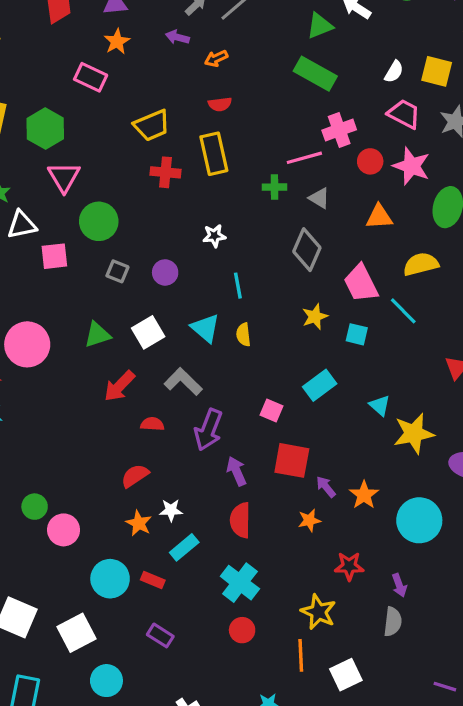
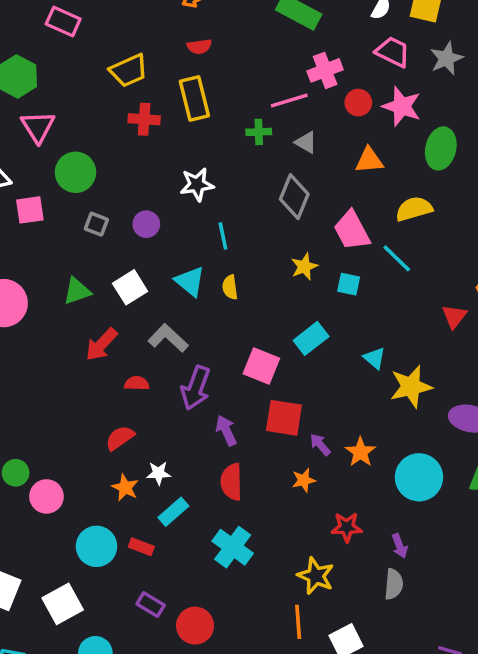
white star: (214, 236) -> (197, 184), size x1.4
pink square: (272, 410) -> (261, 366), size x1.5
red circle: (242, 630) -> (195, 626), moved, size x1.4

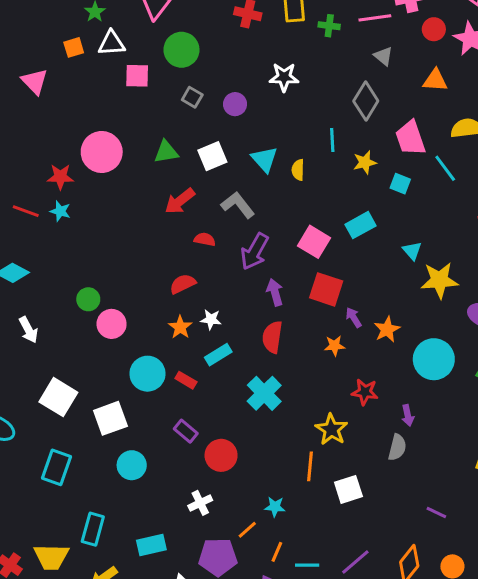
green cross: (259, 132) -> (329, 26), moved
cyan line: (223, 236) -> (332, 140), moved

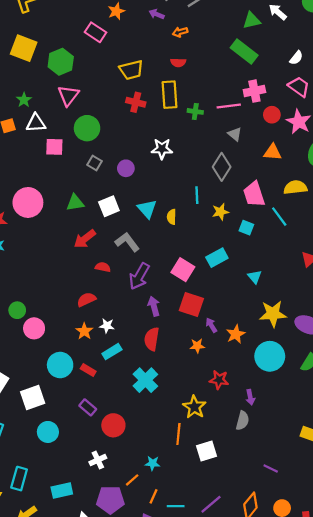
yellow star: (439, 280) -> (273, 314), moved

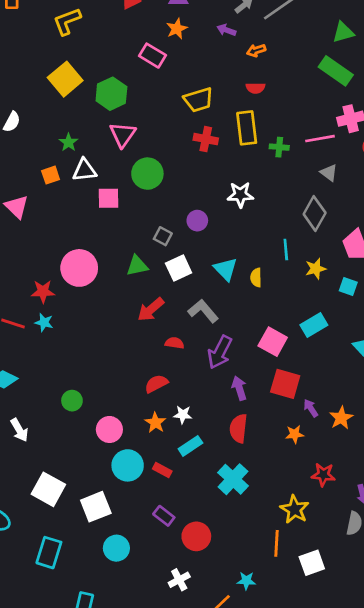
yellow square: (24, 48) -> (65, 79), turned 32
gray square: (95, 163) -> (163, 236), moved
pink circle: (34, 328) -> (109, 429), moved

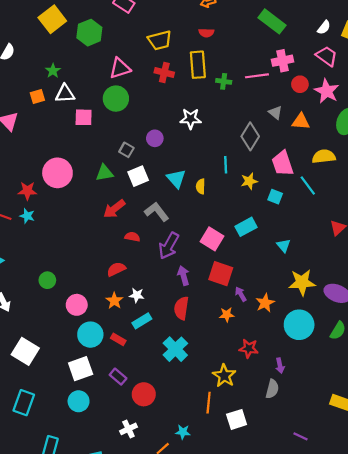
pink triangle: (123, 135) -> (120, 68), moved, turned 35
gray triangle: (329, 173) -> (275, 113), moved
white square: (96, 507) -> (81, 369), moved

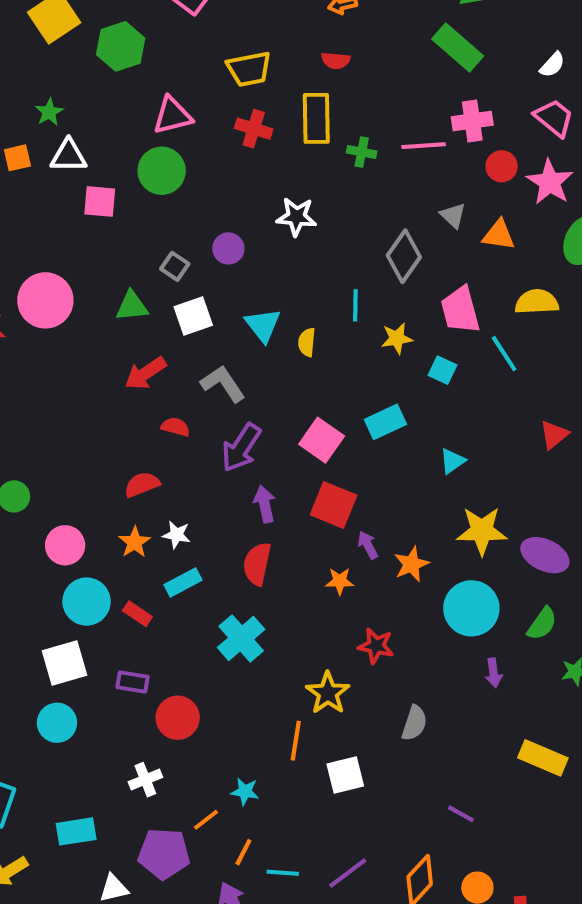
cyan triangle: (284, 246) -> (452, 461), turned 32
purple arrow: (280, 366) -> (494, 673), moved
purple rectangle: (118, 377) -> (133, 682), turned -35

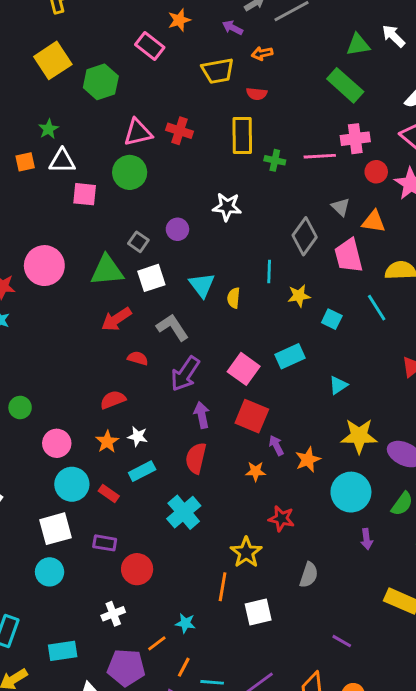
yellow trapezoid: (249, 69) -> (218, 71), moved
red cross: (254, 129) -> (180, 131), moved
green triangle: (132, 306) -> (107, 270), size x1.4
pink trapezoid: (460, 310) -> (349, 256), moved

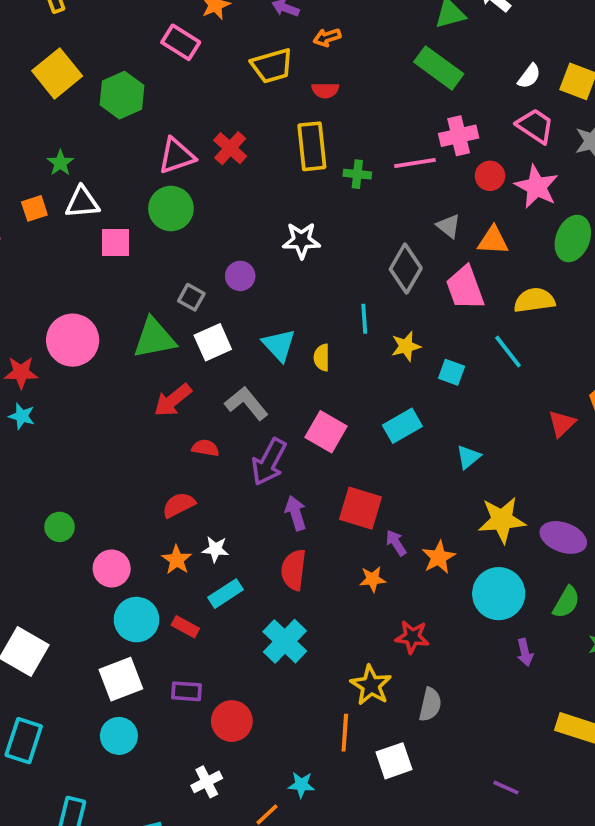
red cross: (180, 131) -> (230, 148), turned 30
pink square: (244, 369) -> (326, 432), moved
gray semicircle: (309, 575) -> (430, 705), moved

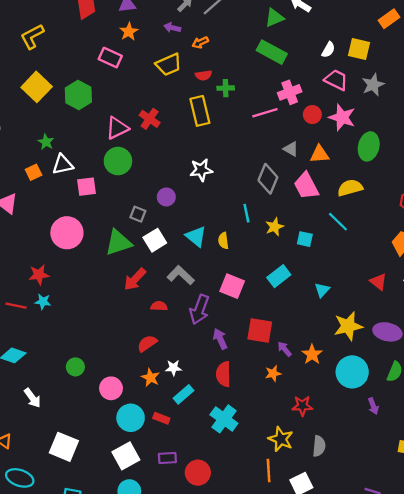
green cross: (357, 174) -> (226, 88), moved
pink circle: (73, 340) -> (67, 233), moved
red triangle: (562, 424) -> (378, 282), moved, turned -30

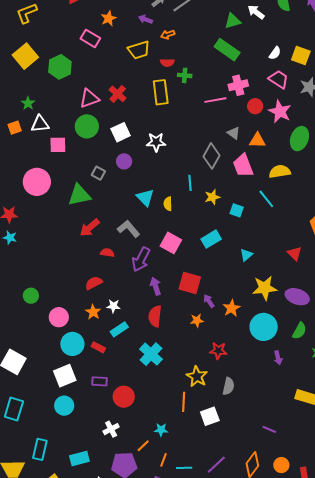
white square: (155, 240) -> (121, 132), moved

